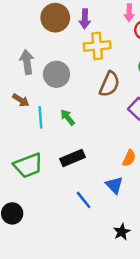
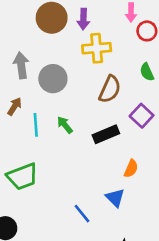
brown arrow: (21, 100) -> (15, 106), turned -91
black rectangle: (72, 158) -> (106, 134), moved

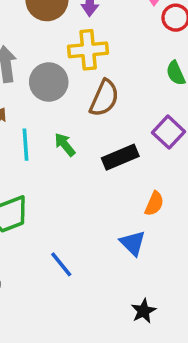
yellow cross: (97, 48) -> (88, 50), moved
brown semicircle: (110, 89) -> (104, 98), moved
blue line: (82, 214) -> (61, 264), moved

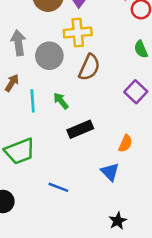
black rectangle: (120, 157) -> (80, 129), moved
blue line: (61, 264) -> (58, 187), turned -30

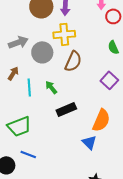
gray arrow: (18, 43) -> (18, 42), turned 78
orange semicircle: (125, 143) -> (101, 120), size x1.6
blue line: (58, 187) -> (28, 154), moved

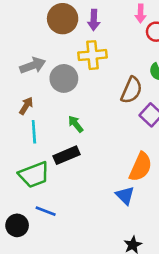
brown semicircle: (73, 61) -> (131, 90), moved
cyan line: (29, 87) -> (34, 132), moved
black rectangle: (66, 109) -> (66, 155), moved

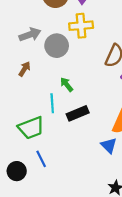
cyan line: (34, 132) -> (52, 103), moved
black rectangle: (66, 155) -> (78, 113), moved
blue line: (46, 211) -> (41, 159), turned 42

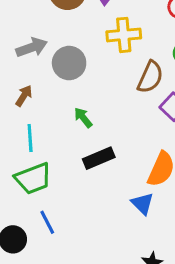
yellow cross: (81, 26) -> (124, 35), moved
cyan line: (52, 103) -> (30, 138), moved

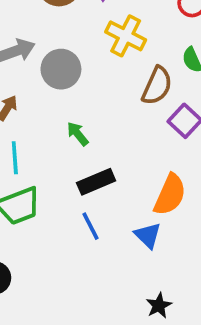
yellow cross: (124, 35) -> (126, 36), turned 32
blue line: (47, 222) -> (91, 226), moved

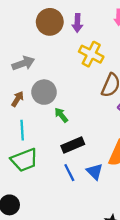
gray circle: (61, 69) -> (44, 92), moved
blue triangle: (148, 235) -> (95, 172), moved

